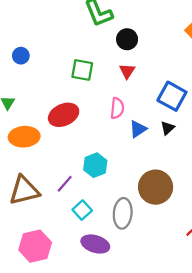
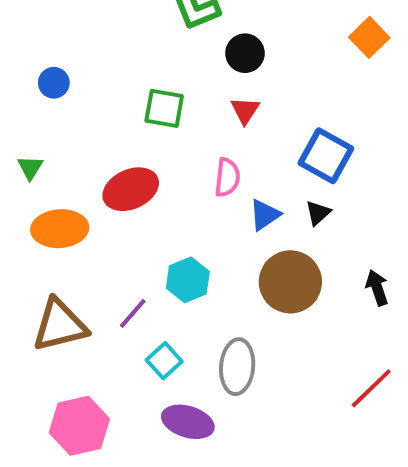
brown circle: (156, 187) -> (290, 282), moved

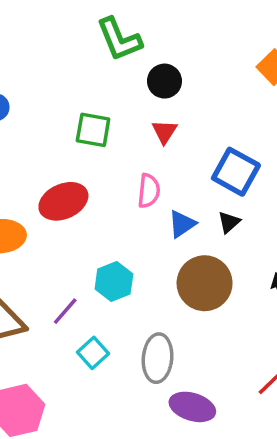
purple ellipse: (188, 422) -> (192, 407), moved

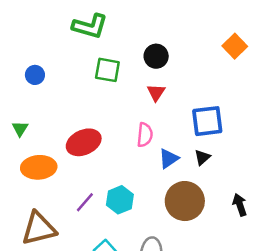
green L-shape: (119, 39) -> (90, 26), moved, turned -52
green square: (93, 130) -> (107, 70), moved
blue square: (236, 172) -> (207, 121), turned -36
purple line: (65, 311) -> (85, 202), moved

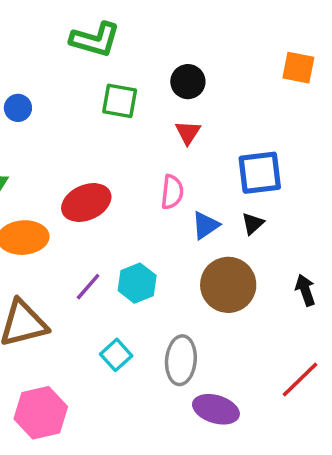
orange square: (235, 46) -> (298, 68), turned -35

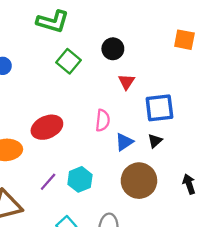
green square: (120, 101) -> (69, 61), turned 30
red triangle: (188, 132) -> (126, 82), moved

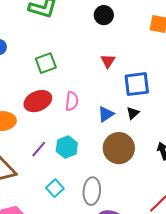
black circle: (113, 49) -> (104, 15), moved
green square: (69, 61) -> (46, 63), moved, turned 30
pink semicircle: (103, 120) -> (72, 101), moved

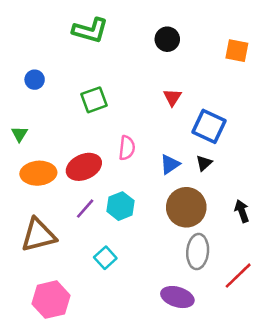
blue square: (137, 84) -> (209, 126), turned 32
red ellipse: (38, 101) -> (84, 167), moved
gray ellipse: (92, 191) -> (198, 252), moved

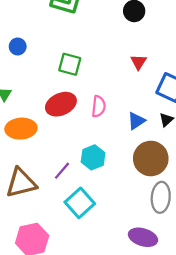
green square: (94, 100) -> (70, 64), turned 35
red ellipse: (84, 167) -> (61, 104), moved
purple line: (85, 209) -> (62, 171), moved
cyan square: (105, 258) -> (80, 203), size x1.5

